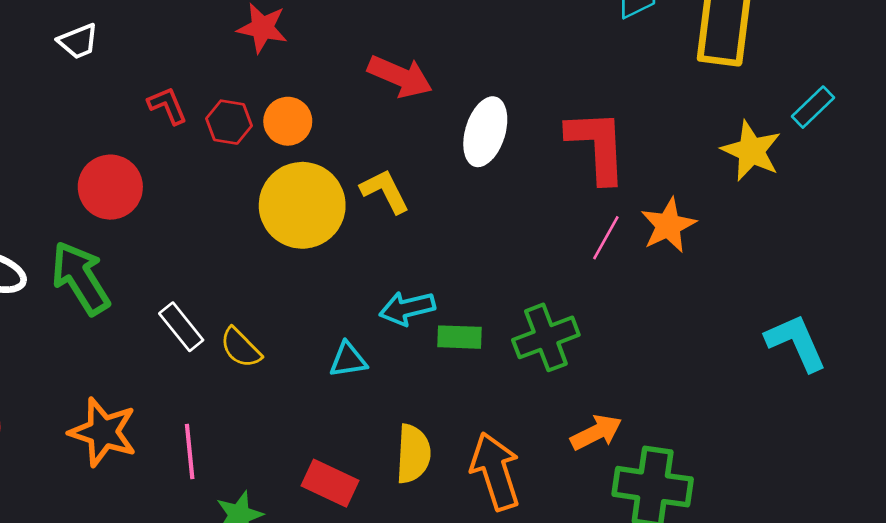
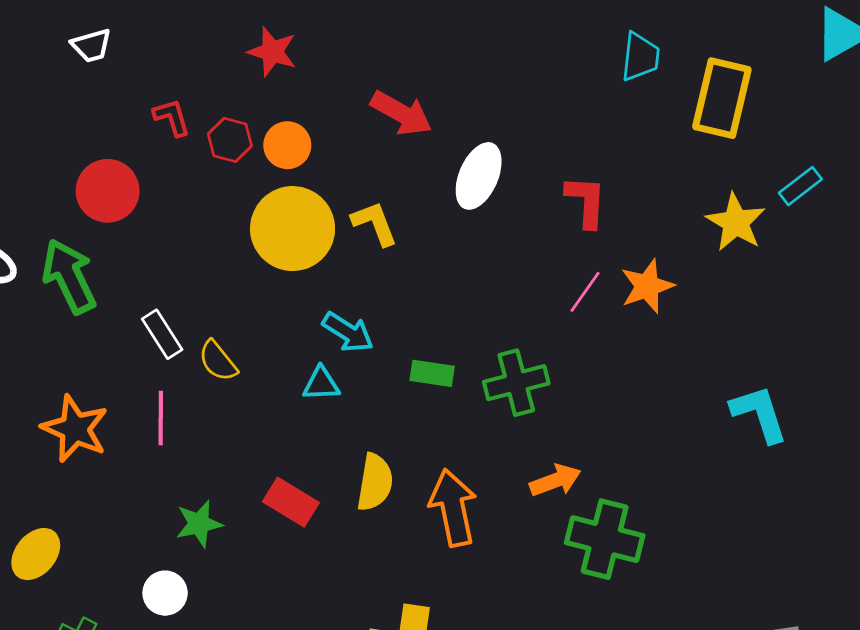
red L-shape: (597, 146) -> (586, 201), size x0.7
cyan arrow: (407, 308) -> (348, 332), moved, turned -140
pink line: (190, 451) -> (161, 418), moved

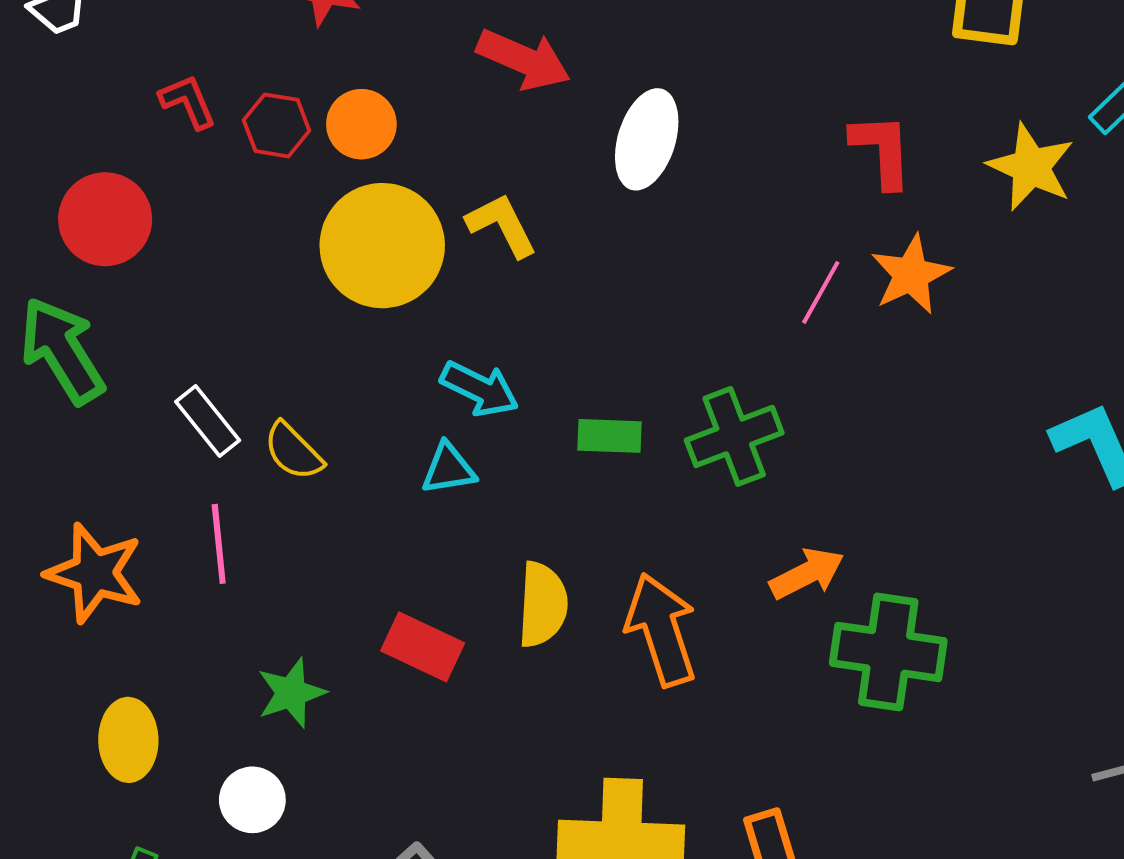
red L-shape: (586, 201) -> (882, 150), moved
yellow ellipse: (36, 554) -> (128, 740), moved, turned -34

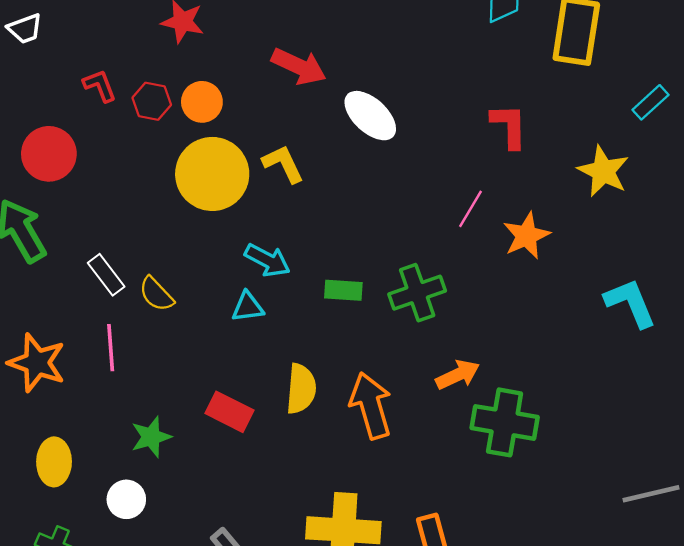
white ellipse: (647, 139) -> (370, 116), turned -66
yellow star: (1031, 167) -> (603, 171), moved
orange star: (911, 275) -> (526, 236), moved

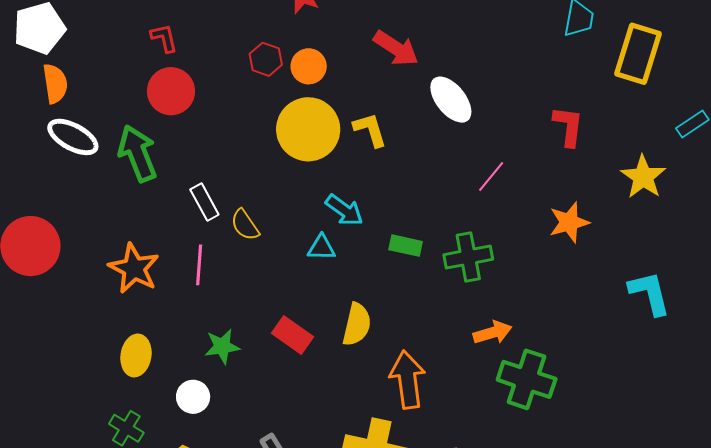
red L-shape: (100, 86) -> (164, 38), moved
pink line: (471, 209) -> (491, 176), moved
orange arrow: (371, 406) -> (407, 380), moved

